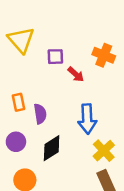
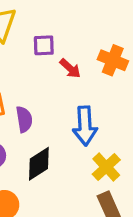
orange cross: (104, 55) -> (113, 60), moved

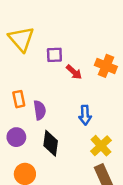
blue arrow: (85, 126) -> (85, 115), size x0.7
black diamond: (39, 164) -> (51, 143), turned -50

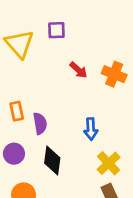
purple square: (54, 55) -> (56, 30), moved
red arrow: (74, 72) -> (78, 70), moved

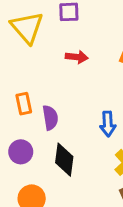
red arrow: (78, 70) -> (77, 57), moved, turned -36

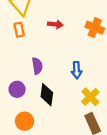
orange rectangle: (24, 104) -> (19, 30), moved

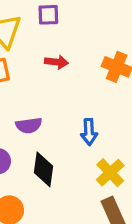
purple semicircle: (37, 66) -> (29, 125), turned 91

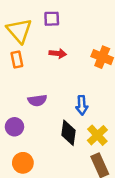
black diamond: (43, 169) -> (69, 133), moved

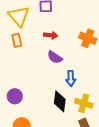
purple semicircle: (37, 100) -> (55, 57), moved, turned 42
yellow cross: (97, 135) -> (84, 103), turned -30

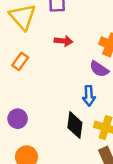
orange rectangle: (17, 40) -> (20, 61), moved, turned 48
purple semicircle: (55, 57) -> (99, 69), moved

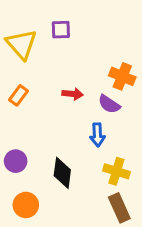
red arrow: (63, 41) -> (73, 94), moved
black diamond: (75, 125) -> (62, 173), moved

